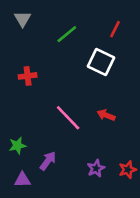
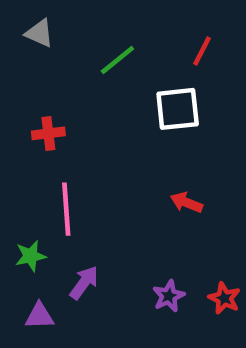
gray triangle: (23, 19) -> (39, 33), turned -36
white square: (101, 62) -> (178, 109), turned -32
pink line: (68, 118) -> (66, 209), moved, turned 40
red star: (128, 170) -> (224, 298), turned -30

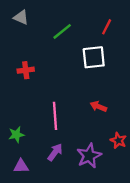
pink line: (66, 209) -> (55, 116), moved
purple arrow: (84, 283) -> (55, 152), moved
purple star: (169, 296) -> (89, 156), size x1.5
red star: (224, 298) -> (118, 140), moved

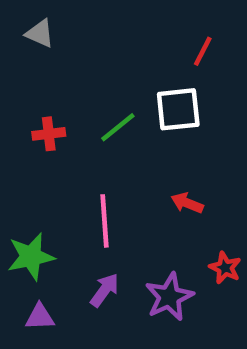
green line: (62, 31) -> (118, 127), moved
green star: (16, 135) -> (31, 257), size x1.5

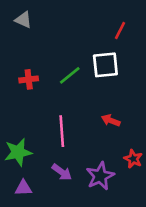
purple arrow: (105, 290) -> (62, 172), turned 90

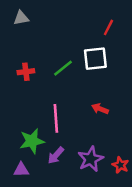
gray triangle: (23, 20) -> (21, 18), turned -35
green star: (18, 152) -> (32, 141), moved
red star: (133, 159) -> (120, 165), moved
purple arrow: (62, 172) -> (56, 155), turned 96

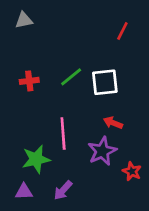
white square: (95, 59) -> (105, 82), moved
purple arrow: (56, 155) -> (63, 190), moved
purple star: (91, 159) -> (102, 151), moved
red star: (120, 165) -> (132, 171), moved

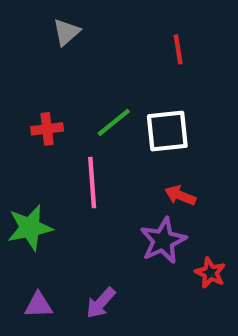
gray triangle: (24, 20) -> (66, 32), moved, turned -30
red line: (122, 31) -> (178, 49), moved, turned -36
pink line: (63, 134) -> (92, 183), moved
green star: (36, 159) -> (30, 228), moved

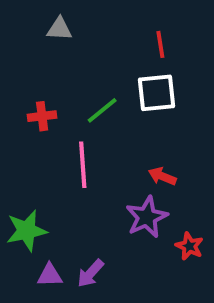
gray triangle: (66, 32) -> (59, 29), turned 44
white square: (167, 131) -> (156, 93), moved
green star: (30, 228) -> (27, 231), moved
purple triangle: (38, 305) -> (50, 275), moved

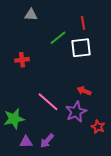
green line: (102, 110) -> (58, 38), moved
pink line: (83, 165) -> (48, 102), moved, turned -45

